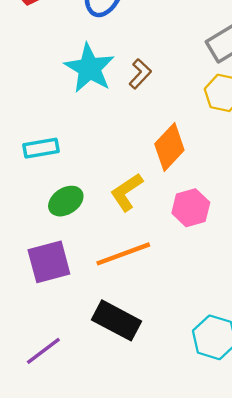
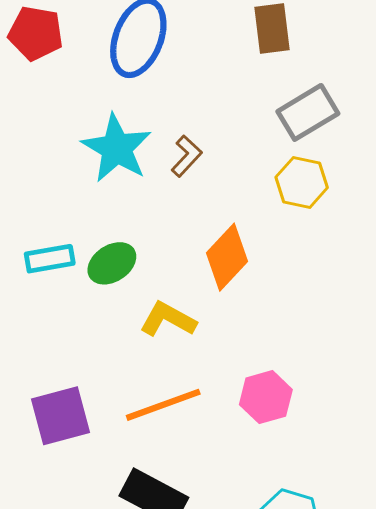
yellow L-shape: (127, 192) -> (168, 319), turned 63
green ellipse: (66, 201) -> (112, 263), moved
pink hexagon: (191, 208) -> (266, 397), moved

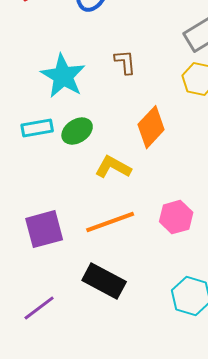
cyan star: (117, 148) -> (63, 76), moved
brown L-shape: (187, 156) -> (125, 62), turned -48

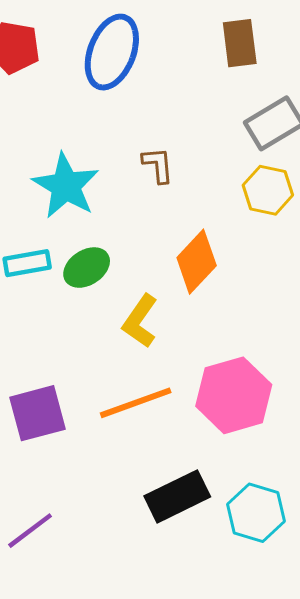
yellow L-shape: (113, 167) -> (140, 321), turned -84
pink hexagon: (176, 217) -> (234, 395), size x1.5
black rectangle: (104, 281) -> (177, 496), moved, turned -54

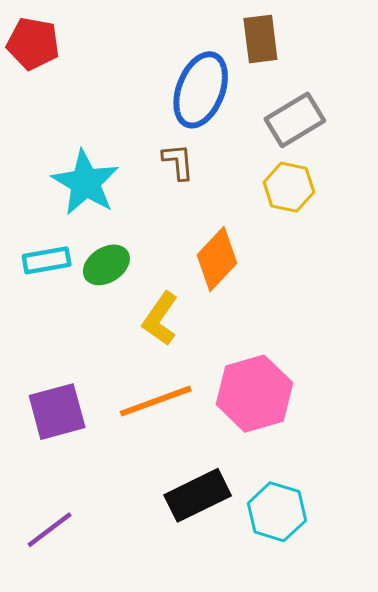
blue ellipse: (112, 52) -> (201, 90), moved

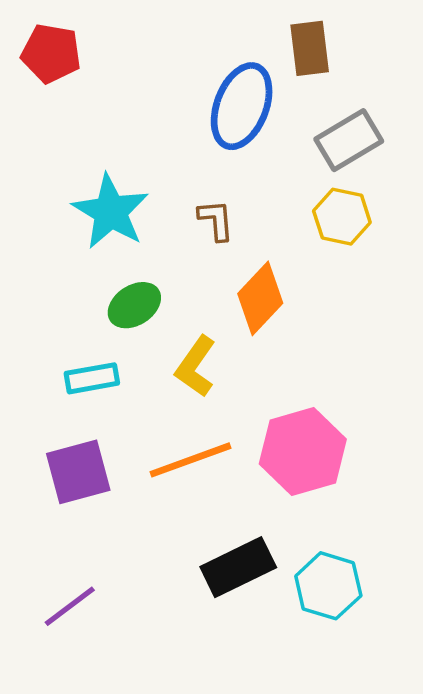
brown L-shape: (178, 162) -> (216, 220), moved
cyan rectangle: (47, 260) -> (92, 378), moved

